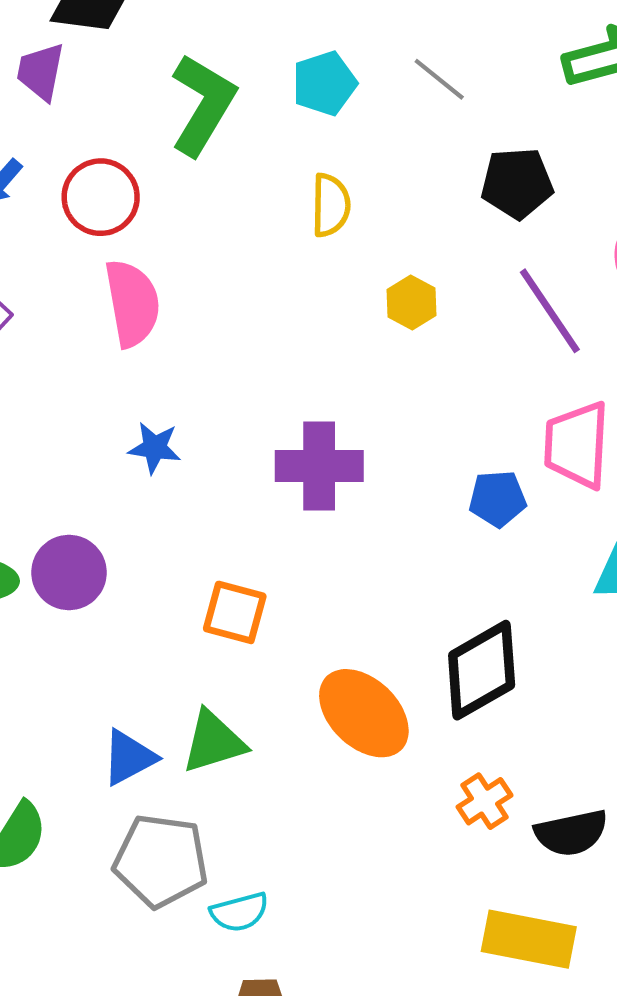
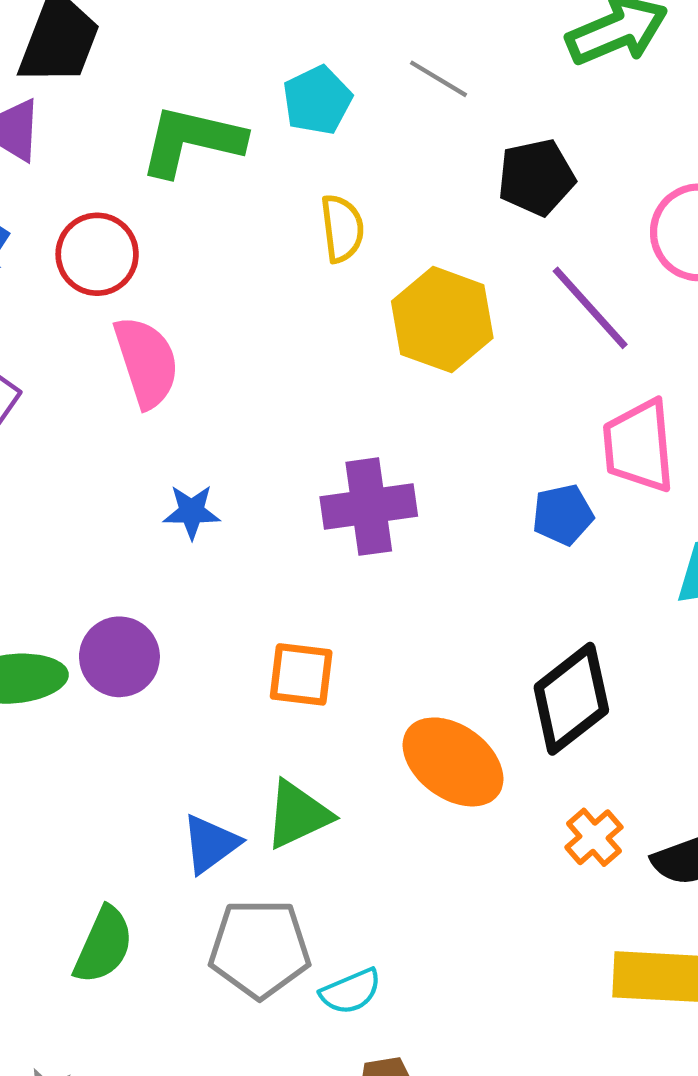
green L-shape: (203, 105) -> (192, 141), turned -100
yellow hexagon: (411, 303) -> (442, 320), size x1.8

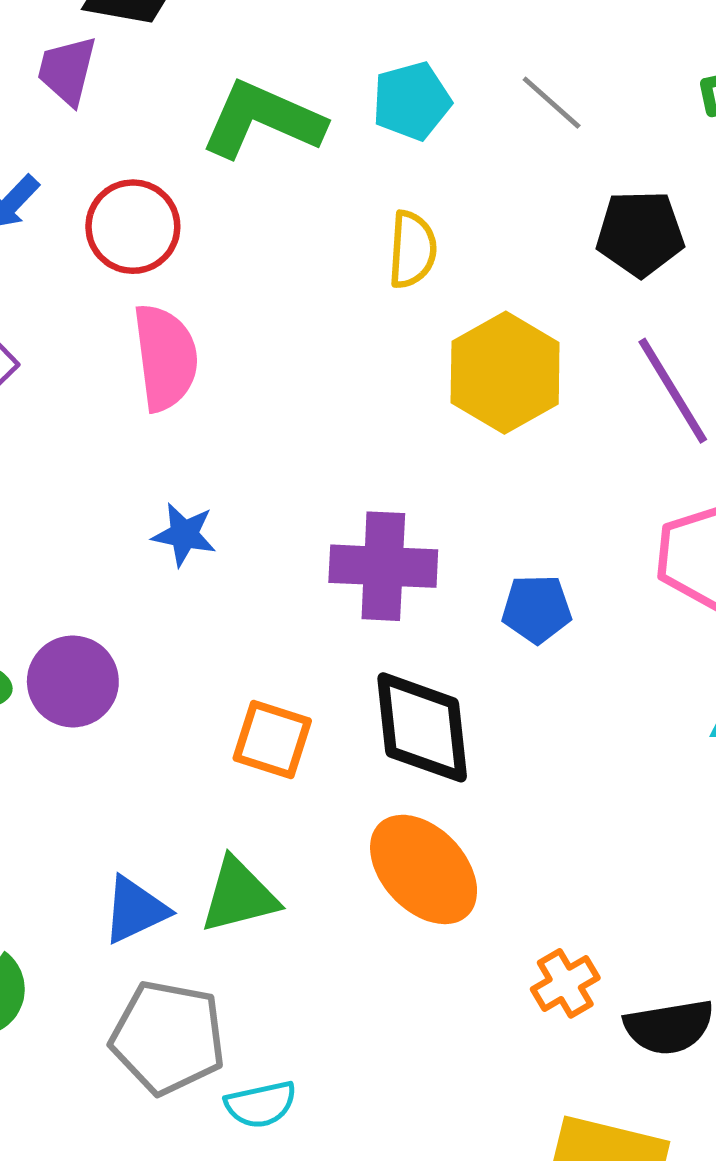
blue pentagon: (563, 515) -> (537, 609), moved
black diamond: (571, 699) -> (422, 727), moved, turned -69

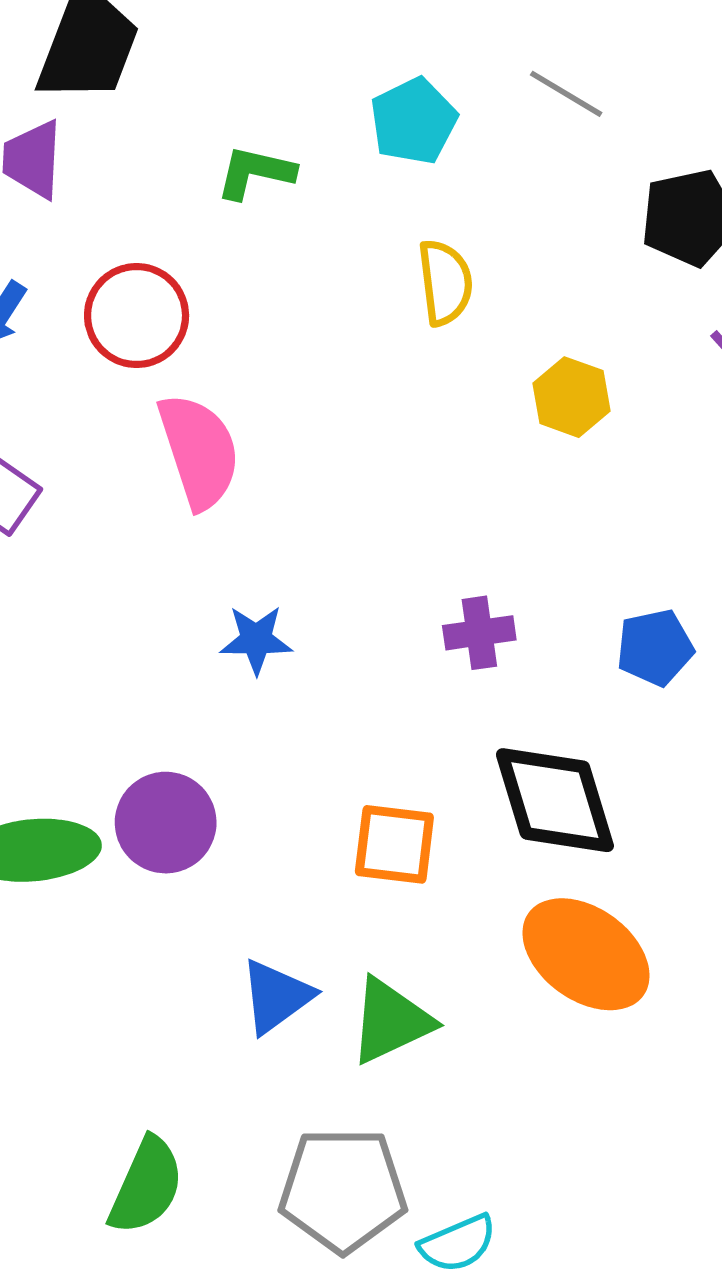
green L-shape: (263, 120) -> (255, 172), size x0.6
yellow hexagon: (505, 373) -> (572, 397), size x0.6
purple cross: (383, 566) -> (479, 633), size x0.6
blue triangle: (135, 910) -> (276, 996), moved

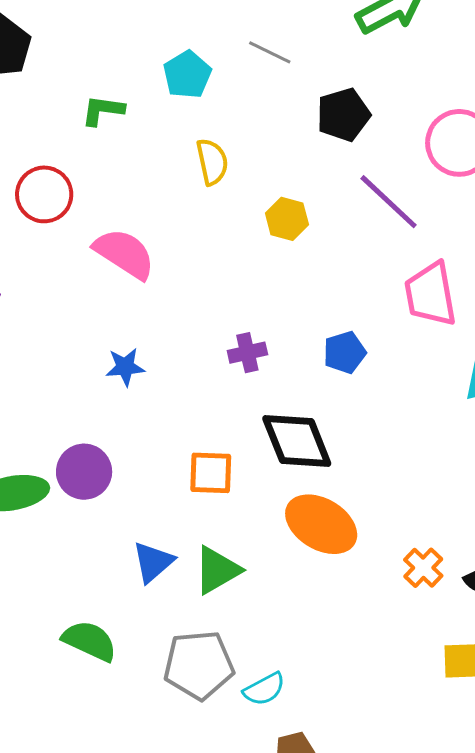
pink semicircle: (199, 451) -> (124, 254), moved, turned -34
green semicircle: (146, 1186) -> (90, 641), moved, turned -84

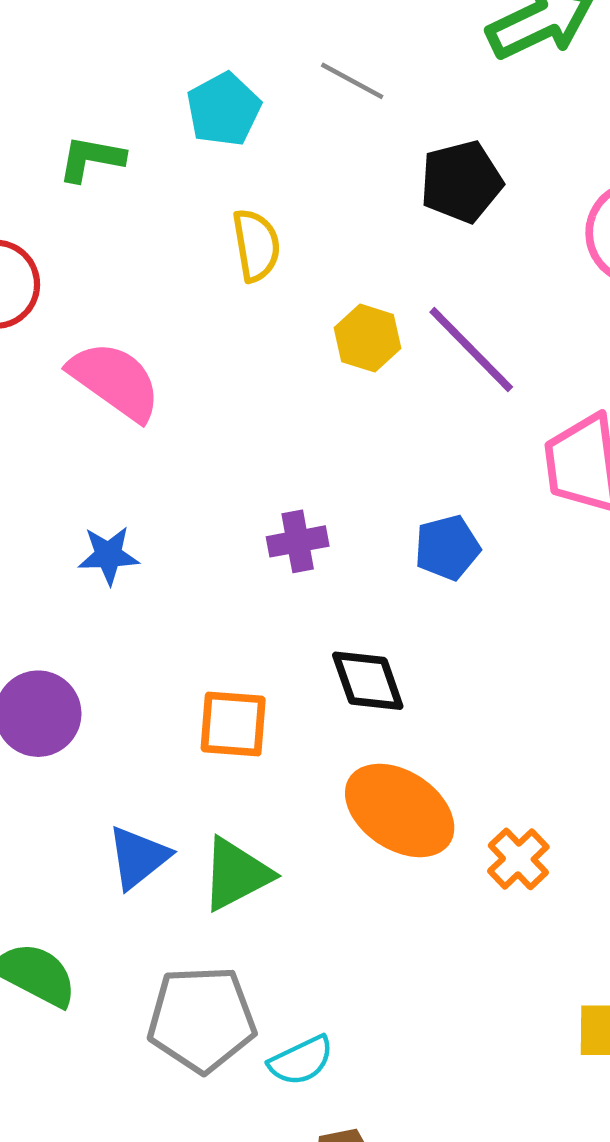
purple line: (389, 202) -> (471, 350), moved
black diamond: (297, 441) -> (368, 681), size x0.7
orange cross: (423, 568) -> (518, 859), moved

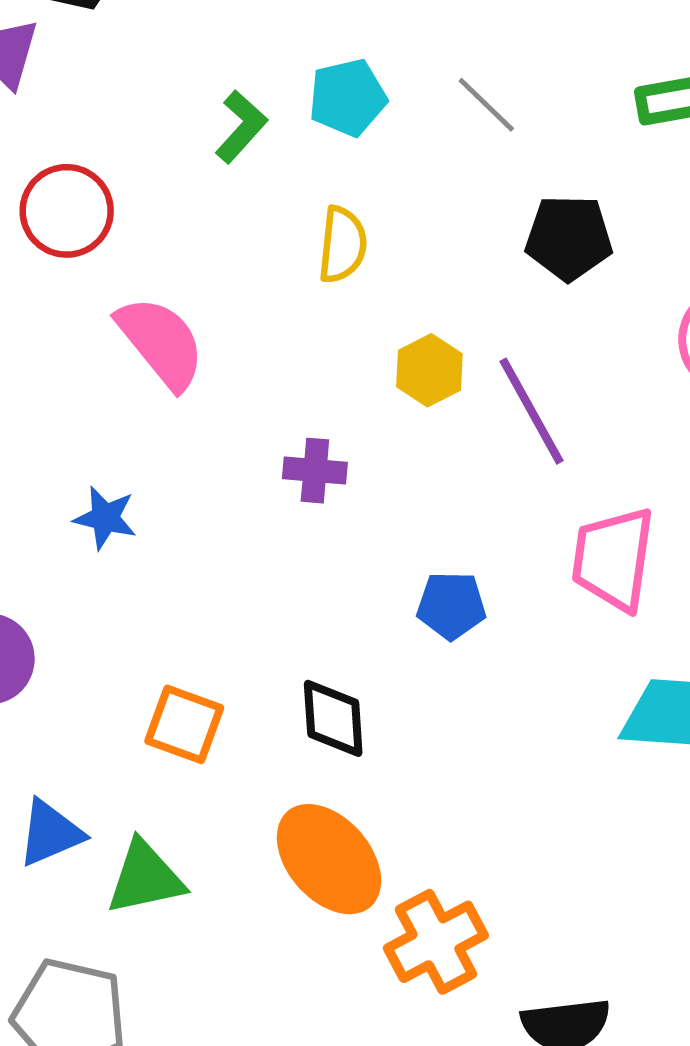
green L-shape: (91, 159) -> (241, 127), moved, turned 106
purple cross: (298, 541) -> (315, 471), moved
orange cross: (518, 859) -> (436, 942), size x1.5

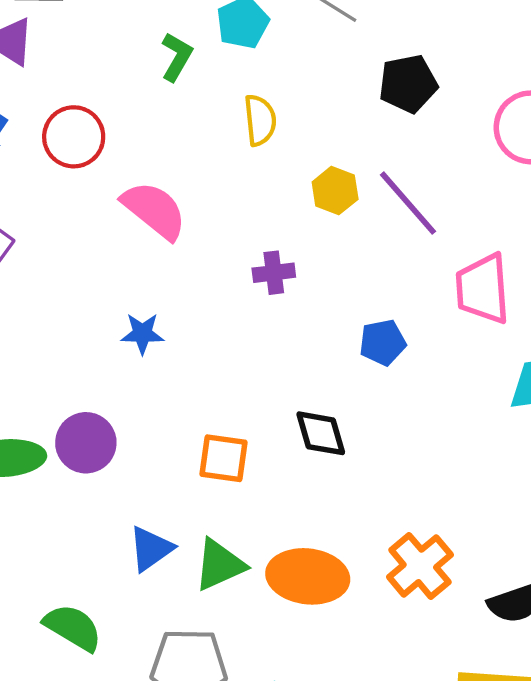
orange ellipse: (329, 859) -> (308, 576), moved, turned -30

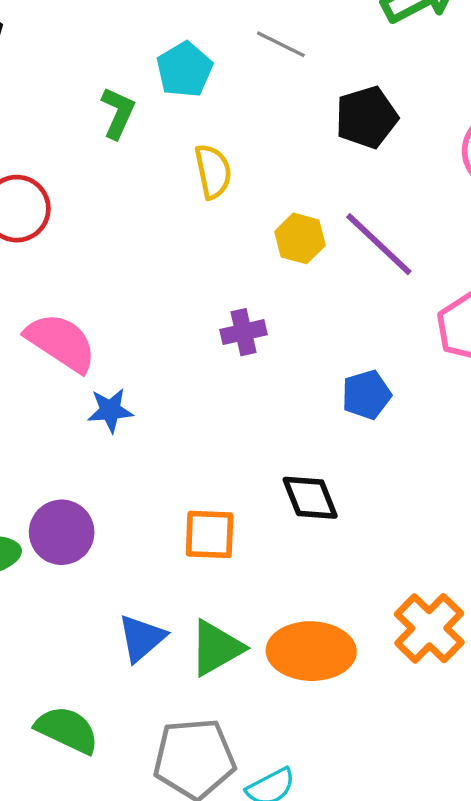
pink semicircle: (154, 210) -> (61, 342), moved

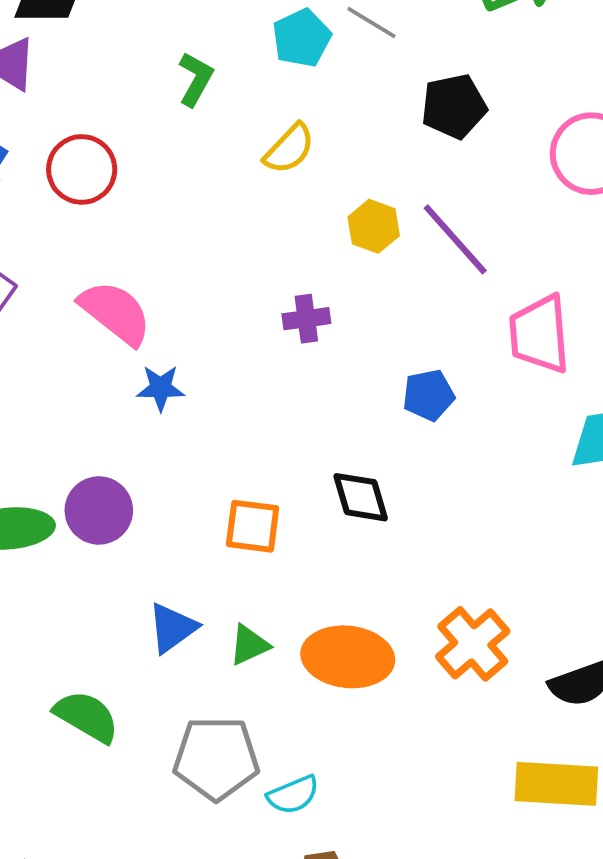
cyan pentagon: (184, 70) -> (302, 38), moved
yellow semicircle: (213, 171) -> (289, 149), turned 50
green triangle: (216, 648) -> (249, 645), size x0.7

